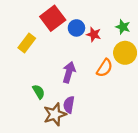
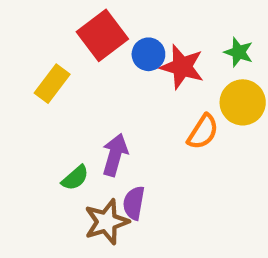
red star: (94, 34) -> (182, 67), size x1.5
purple arrow: (69, 72) -> (115, 155), moved
green semicircle: (39, 92) -> (75, 178), turned 80

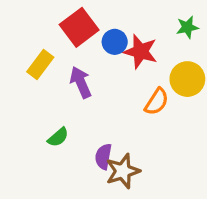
green star: (239, 52) -> (187, 27), moved, turned -30
purple arrow: (115, 155) -> (81, 82), moved, turned -40
brown star: (107, 222) -> (123, 171), moved

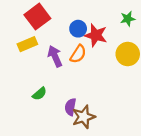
red square: (79, 27) -> (37, 17), moved
yellow rectangle: (40, 64) -> (27, 44), turned 30
orange semicircle: (157, 102) -> (78, 54), moved

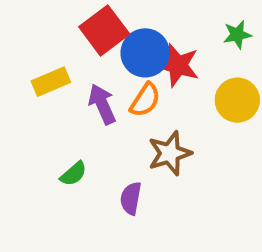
red square: (37, 17) -> (104, 30), moved
blue circle: (78, 29) -> (145, 53), size x1.5
brown star: (84, 117) -> (170, 153), moved

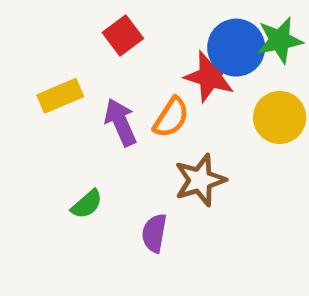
red square: (104, 30) -> (123, 35), size x0.7
green star: (237, 35) -> (280, 40), size x1.4
blue circle: (145, 53) -> (236, 48), moved

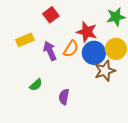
blue circle: (236, 48) -> (94, 53), moved
brown star: (200, 180) -> (105, 71), moved

